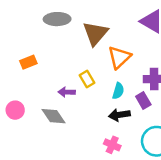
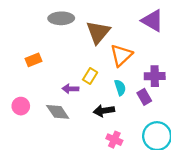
yellow rectangle: (87, 79) -> (90, 76), turned 63
cyan semicircle: (118, 91) -> (120, 88), turned -35
black arrow: (119, 115) -> (104, 111), moved

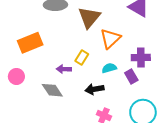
orange rectangle: (33, 60) -> (30, 43), size x1.6
cyan semicircle: (120, 88) -> (109, 68), turned -88
pink circle: (21, 106) -> (16, 76), moved

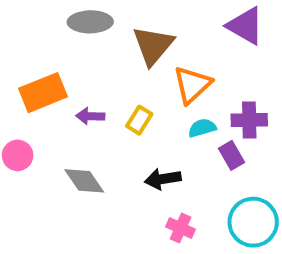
cyan semicircle: (109, 68) -> (202, 128), moved
purple arrow: (64, 69) -> (90, 116), moved

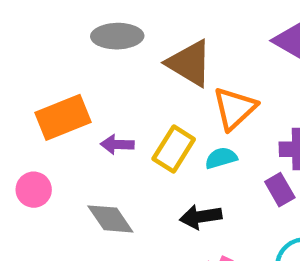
brown triangle: (153, 45) -> (189, 63), turned -39
yellow rectangle: (139, 120) -> (174, 149), size x1.4
cyan semicircle: (202, 128) -> (221, 158), moved

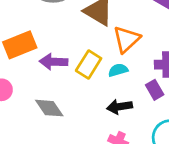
purple arrow: (117, 144) -> (53, 62), size x1.4
black arrow: (201, 217) -> (119, 107), moved

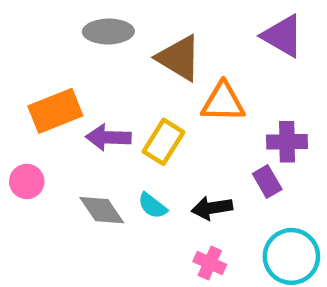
orange triangle: (127, 39) -> (223, 102), turned 44
cyan semicircle: (118, 70) -> (152, 206), moved, turned -126

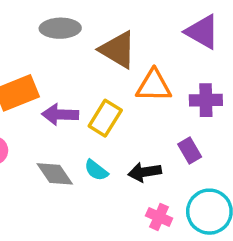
purple cross: (287, 142) -> (206, 100), moved
pink cross: (210, 263) -> (159, 217), moved

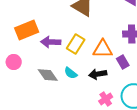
orange triangle: (154, 86) -> (103, 49), moved
pink cross: (159, 217) -> (106, 99), turned 32

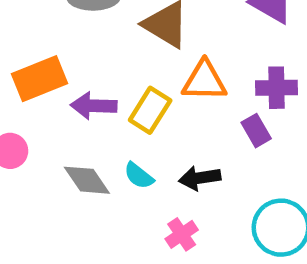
orange triangle: (103, 49) -> (204, 81), moved
purple rectangle: (123, 62) -> (256, 131), moved
pink cross: (106, 99) -> (182, 234), moved

